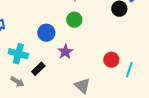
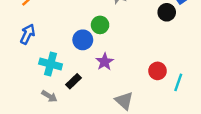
green circle: (74, 20) -> (100, 25), moved

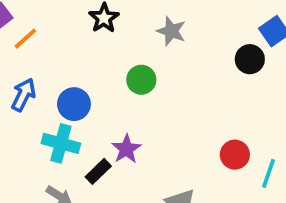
blue circle: (83, 40) -> (74, 104), moved
purple star: (105, 62) -> (126, 149), moved

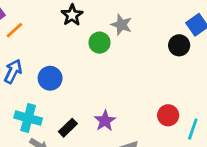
green circle: (141, 80) -> (100, 43), moved
cyan cross: (61, 143) -> (28, 118), moved
purple star: (126, 149) -> (105, 121), moved

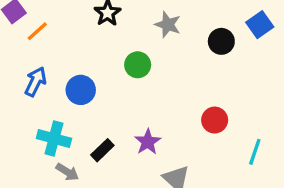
green circle: (100, 43) -> (138, 65), moved
black circle: (179, 45) -> (221, 41), moved
red circle: (168, 115) -> (215, 120), moved

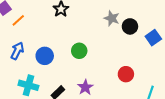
gray star: (168, 25) -> (112, 18), moved
blue square: (260, 25) -> (153, 38), moved
green circle: (138, 65) -> (79, 51), moved

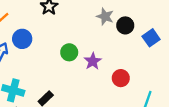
blue circle: (45, 56) -> (22, 39), moved
purple star: (85, 87) -> (93, 61), moved

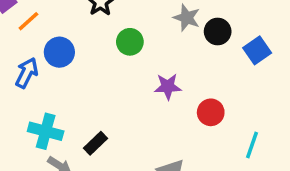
green circle: (69, 52) -> (130, 42), moved
purple star: (93, 61) -> (168, 87), turned 30

